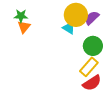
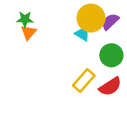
yellow rectangle: (89, 67) -> (84, 80), moved
red semicircle: (92, 83) -> (110, 86), moved

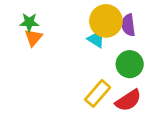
purple semicircle: (110, 22) -> (128, 25), turned -54

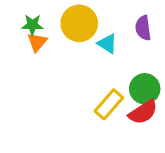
yellow circle: (106, 21) -> (79, 23), moved
green circle: (130, 64) -> (145, 89), moved

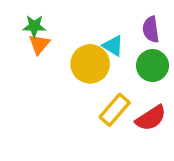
yellow circle: (79, 23) -> (90, 64), moved
green circle: (145, 89) -> (152, 66), moved

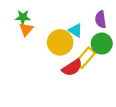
yellow rectangle: (115, 110) -> (85, 58), moved
red semicircle: (151, 118) -> (72, 68), moved

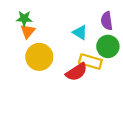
yellow circle: (60, 42) -> (39, 57), moved
yellow rectangle: (85, 58) -> (90, 62), turned 65

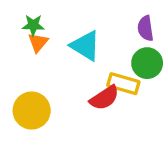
cyan triangle: (80, 32) -> (85, 46), moved, size x1.5
yellow circle: (39, 57) -> (32, 111), moved

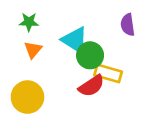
orange triangle: (38, 43) -> (33, 50), moved
green circle: (147, 63) -> (90, 55), moved

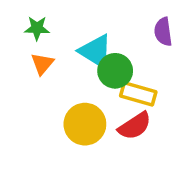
red semicircle: (91, 86) -> (135, 126), moved
yellow circle: (27, 97) -> (85, 124), moved

